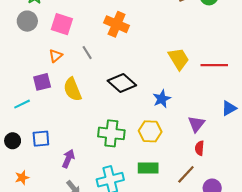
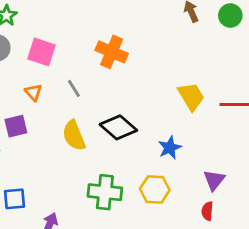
orange triangle: (56, 56) -> (33, 92), turned -32
yellow semicircle: (72, 89) -> (74, 136), moved
red semicircle: (200, 148) -> (207, 211), moved

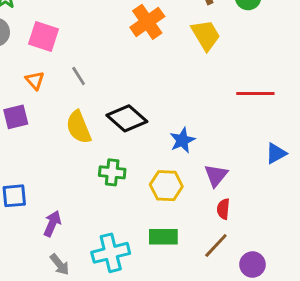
orange cross: (112, 52) -> (147, 22), moved, turned 32
yellow trapezoid: (191, 96) -> (206, 35), moved
purple triangle: (214, 180) -> (216, 175), moved
green cross: (105, 192) -> (112, 172), moved, size x0.7

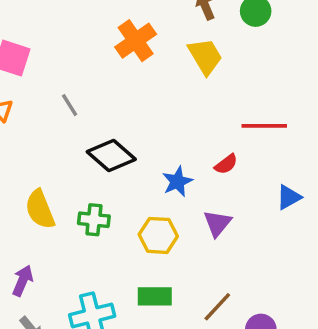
gray line: (79, 76) -> (70, 105), moved
yellow semicircle: (79, 127) -> (40, 209), moved
red semicircle: (223, 209) -> (226, 164), moved, turned -132

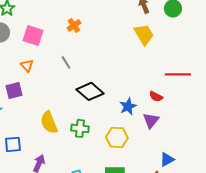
orange cross: (136, 41) -> (74, 25), moved, size x0.6
red semicircle: (226, 164) -> (156, 96), turned 64
blue triangle: (289, 197) -> (167, 159), moved
purple triangle: (217, 223) -> (151, 120), moved

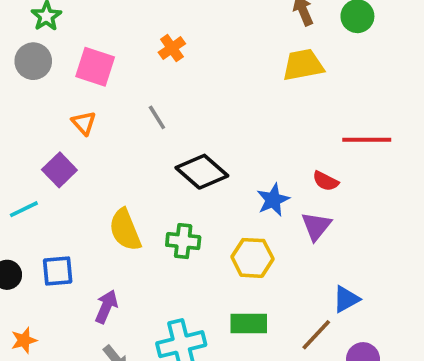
yellow trapezoid: (144, 34) -> (303, 65), turned -70
purple square: (14, 90) -> (59, 170), turned -30

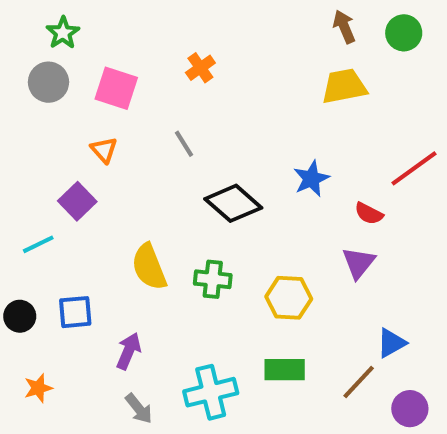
red line: (367, 140) -> (414, 168), turned -36
blue star: (273, 200) -> (311, 179), moved

